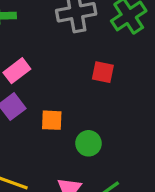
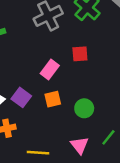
pink rectangle: (17, 71) -> (50, 70), moved

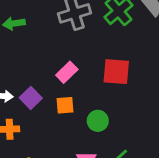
red square: (80, 54) -> (116, 72), moved, size x1.5

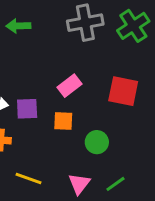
purple square: (31, 98) -> (27, 109), turned 35

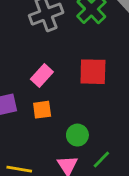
green circle: (97, 142) -> (77, 135), moved

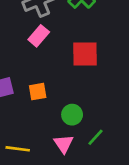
pink rectangle: (42, 75) -> (39, 36), moved

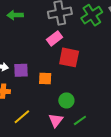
red square: (85, 54) -> (69, 57), moved
yellow line: (18, 149) -> (22, 117), turned -60

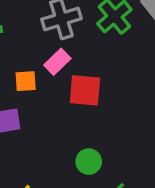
orange square: (45, 79) -> (26, 81), moved

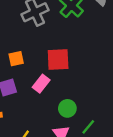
pink rectangle: (57, 62) -> (41, 84), moved

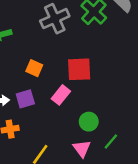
orange square: (16, 59) -> (34, 68), turned 35

